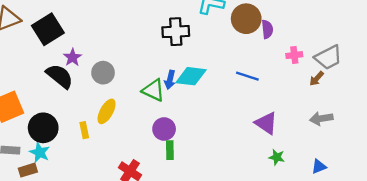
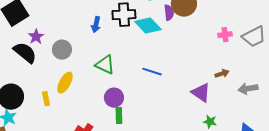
purple semicircle: (267, 29) -> (169, 13), moved
cyan diamond: (191, 76) -> (148, 26), moved, turned 40
blue line: (247, 76) -> (152, 72), moved
brown arrow: (317, 79) -> (222, 74), moved, turned -152
blue arrow: (170, 80) -> (96, 25), moved

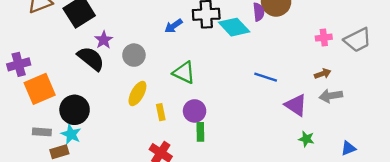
blue arrow: (96, 25) -> (174, 26), turned 42
blue line: (152, 72) -> (266, 77), moved
brown arrow: (222, 74) -> (323, 74), moved
gray arrow: (248, 89) -> (331, 96), moved
yellow rectangle: (46, 99) -> (161, 112), moved

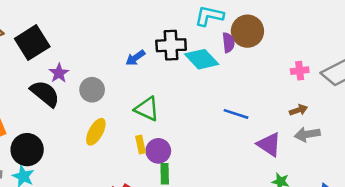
yellow rectangle: (161, 112) -> (140, 145), moved

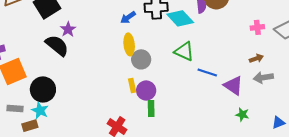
gray circle: (92, 90) -> (141, 59), moved
green triangle: (147, 109) -> (184, 51), moved
blue line: (236, 114) -> (207, 72), moved
yellow ellipse: (96, 132) -> (129, 44), moved, turned -35

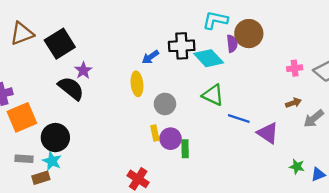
yellow ellipse: (129, 44) -> (137, 84), moved
gray arrow: (263, 77) -> (314, 119), moved, turned -30
green rectangle: (151, 109) -> (185, 149), moved
green star: (242, 115) -> (297, 167), moved

